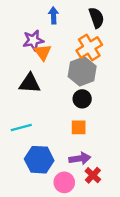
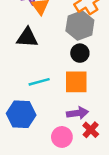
cyan line: (21, 127) -> (39, 82), moved
orange square: (79, 127) -> (76, 82), size x1.5
blue hexagon: (39, 160) -> (21, 114), moved

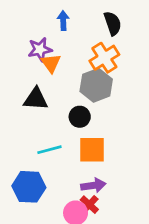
black circle: (80, 53) -> (80, 117), moved
red cross: (91, 130) -> (89, 205), moved

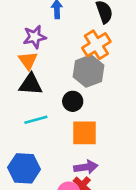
orange triangle: (51, 63) -> (28, 61), moved
cyan line: (49, 150) -> (36, 120), moved

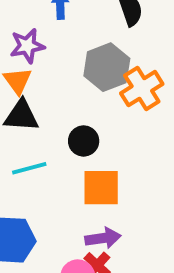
orange cross: (96, 45) -> (142, 89), moved
gray hexagon: (88, 71) -> (107, 67), moved

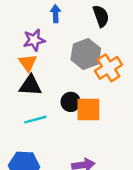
orange square: (101, 188) -> (88, 109), moved

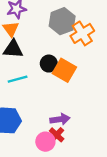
orange square: (88, 109) -> (64, 70), turned 30

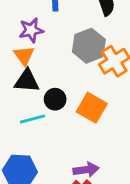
black circle: (49, 64) -> (55, 99), moved

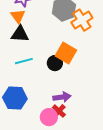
black circle: (55, 99) -> (55, 63), moved

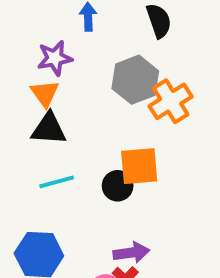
orange square: (66, 53) -> (139, 166), turned -35

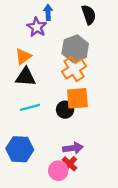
purple star: (55, 58) -> (37, 27), moved, turned -30
orange triangle: (45, 93) -> (23, 56), turned 30
orange cross: (171, 101) -> (74, 69), moved

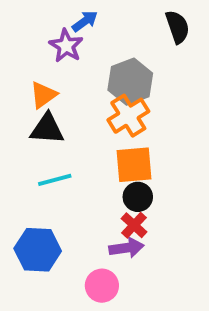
blue arrow: (48, 12) -> (85, 21), turned 56
black semicircle: (89, 15) -> (177, 27), moved
black circle: (65, 110) -> (138, 197), moved
red cross: (70, 164) -> (134, 225), moved

